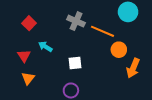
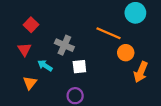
gray cross: (76, 21) -> (64, 45), moved
cyan arrow: (45, 47) -> (45, 66), moved
red triangle: (24, 56) -> (25, 49), moved

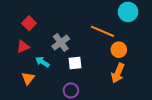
gray cross: (64, 45) -> (61, 43), turned 30
red triangle: (25, 49) -> (23, 47), turned 40
orange arrow: (141, 72) -> (118, 73), moved

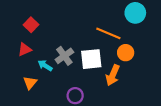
gray cross: (61, 43) -> (64, 56), moved
white square: (75, 63) -> (91, 59), moved, size x1.5
orange arrow: (118, 73) -> (113, 75), moved

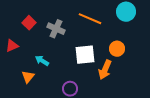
orange line: (108, 33) -> (90, 19), moved
red triangle: (25, 49) -> (12, 46), moved
gray cross: (64, 56) -> (56, 29), moved, turned -30

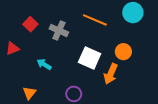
white square: (85, 55) -> (90, 58), turned 30
orange triangle: (28, 77) -> (29, 93), moved

